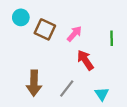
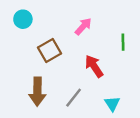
brown square: (45, 29) -> (49, 51), moved, turned 35
pink arrow: (74, 34) -> (83, 26), moved

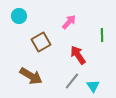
brown arrow: (37, 92) -> (31, 76), turned -60
gray line: (74, 98) -> (72, 81), moved

